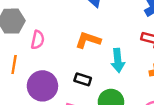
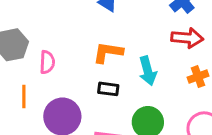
black rectangle: (83, 79) -> (108, 89), moved

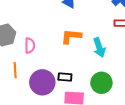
black rectangle: (108, 89) -> (65, 77), moved

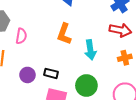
orange L-shape: (71, 36) -> (64, 34), turned -85
purple circle: (42, 82) -> (27, 75), size x0.6

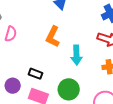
purple circle: (27, 75) -> (13, 86), moved

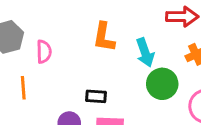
green circle: (69, 89) -> (162, 84), moved

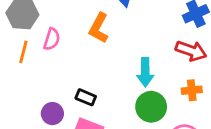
orange L-shape: (104, 37) -> (99, 28), moved
orange line: (23, 88) -> (23, 52), moved

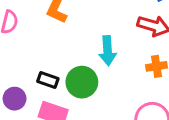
green circle: (151, 107) -> (82, 82), moved

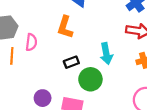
black rectangle: (48, 80) -> (71, 62), moved, turned -32

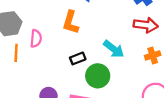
cyan arrow: (106, 54) -> (114, 49), turned -40

